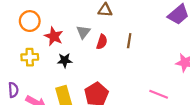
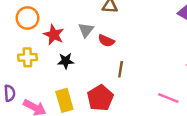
brown line: (129, 41) -> (121, 69), moved
red semicircle: (102, 42) -> (106, 41), turned 96

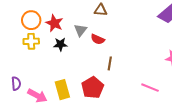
red star: (54, 35) -> (54, 23), moved
yellow cross: (27, 57) -> (31, 41), moved
black star: (66, 61) -> (60, 44), moved

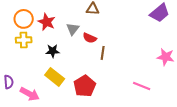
black star: (60, 44) -> (53, 51), moved
brown line: (110, 63) -> (103, 53), moved
yellow rectangle: (62, 90) -> (55, 77), moved, turned -36

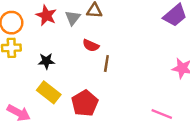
red star: (47, 22) -> (46, 15), moved
gray triangle: (73, 29) -> (73, 18), moved
pink line: (142, 86) -> (162, 114), moved

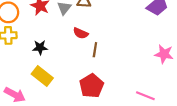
red pentagon: (85, 103) -> (92, 86), moved

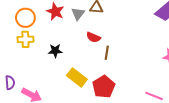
yellow rectangle: (42, 76) -> (77, 77), moved

